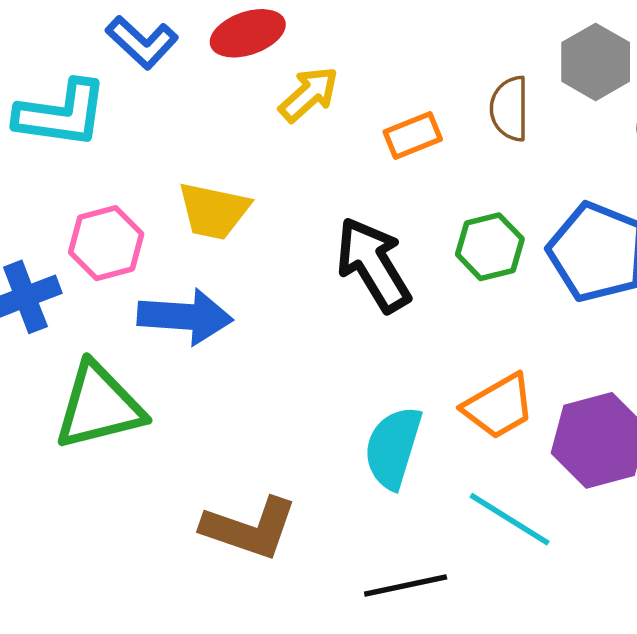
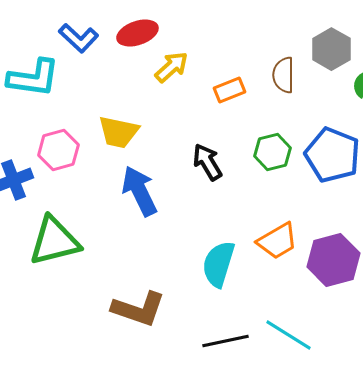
black arrow: (373, 265) -> (207, 162), size x0.7
blue arrow: (185, 317) -> (139, 191), moved, turned -120
cyan line: (510, 519) -> (288, 335), moved

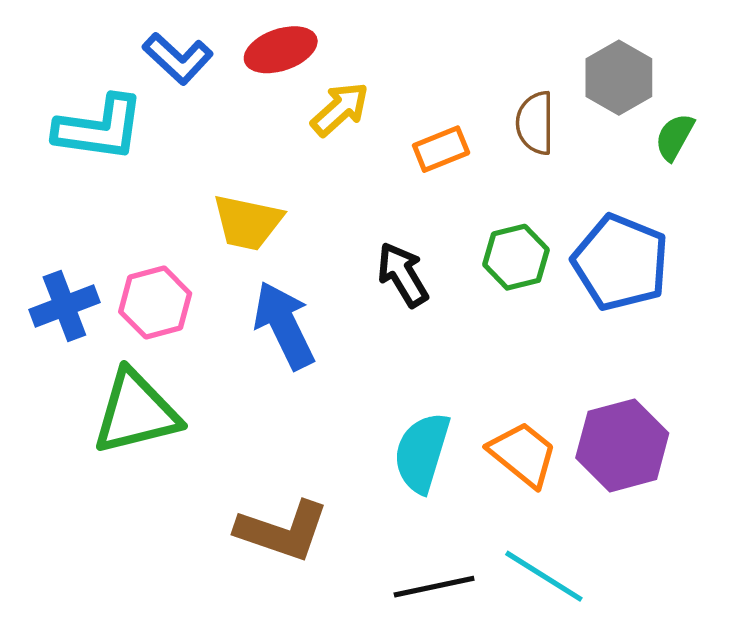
pink hexagon: (58, 150) -> (155, 303), moved
orange trapezoid: (277, 241) -> (523, 454), moved, turned -111

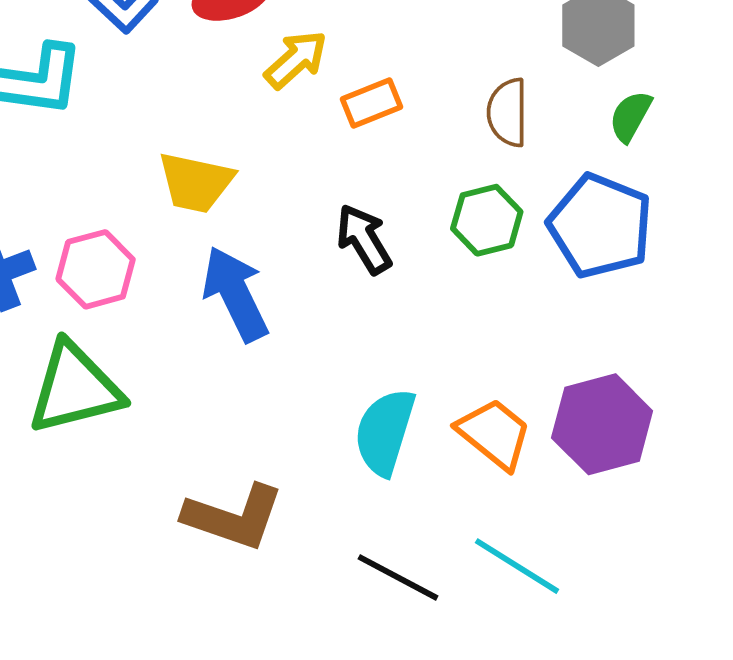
brown semicircle: (535, 123) -> (508, 112), moved
green semicircle: (675, 137) -> (630, 116), moved
orange rectangle: (441, 149) -> (372, 103), moved
black line: (434, 587) -> (398, 577), turned 40

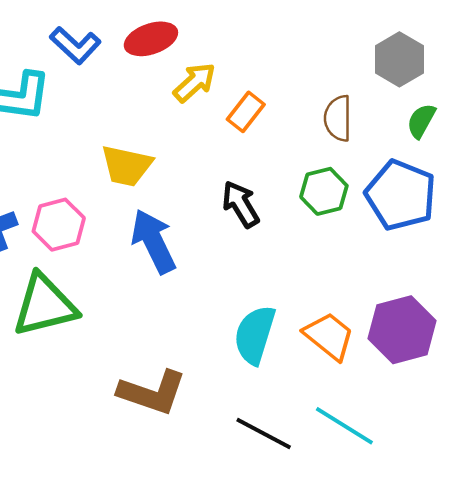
orange rectangle: (372, 103) -> (246, 112), turned -30

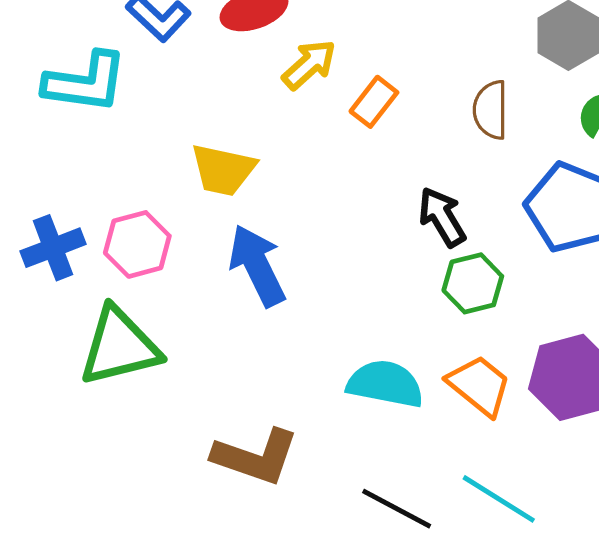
green hexagon: (324, 191) -> (473, 283), moved
black arrow: (241, 204) -> (442, 217), moved
cyan semicircle: (255, 335) -> (385, 384), turned 84

